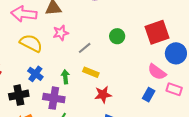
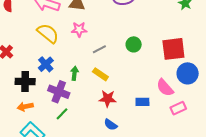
pink rectangle: (174, 89) -> (178, 108), turned -56
blue rectangle: (149, 95) -> (142, 102), moved, turned 48

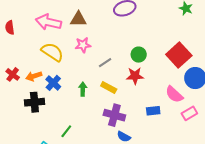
red square: (173, 49) -> (179, 55), turned -30
purple cross: (59, 92) -> (114, 115), moved
red star: (108, 99) -> (135, 76), moved
orange arrow: (25, 107) -> (34, 76), moved
green line: (62, 114) -> (66, 131), moved

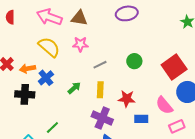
red star: (135, 76) -> (127, 99), moved
yellow rectangle: (109, 87) -> (100, 90), turned 56
green arrow: (83, 89) -> (74, 88), turned 40

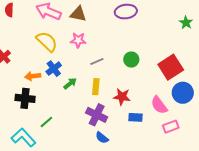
orange arrow: (28, 69) -> (33, 76), moved
blue cross: (46, 78) -> (54, 69), moved
black cross: (25, 94) -> (25, 98), moved

